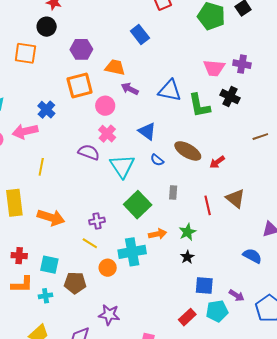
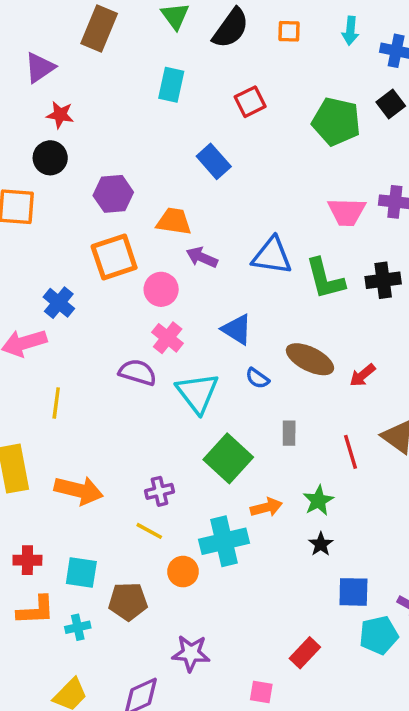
black cross: (230, 97) -> (383, 280), moved, turned -30
red rectangle: (187, 317) -> (305, 653), moved

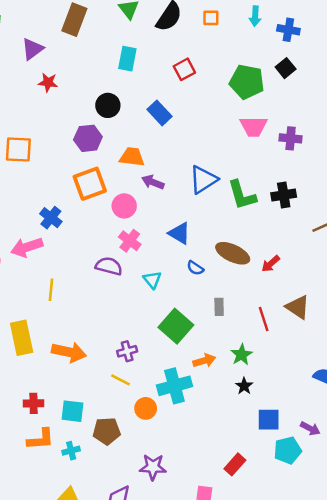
black circle: (50, 158) -> (108, 105), moved
pink trapezoid: (347, 212) -> (254, 127), moved
blue triangle: (272, 256) -> (203, 180), turned -40
cyan triangle: (197, 393) -> (152, 280), size x0.6

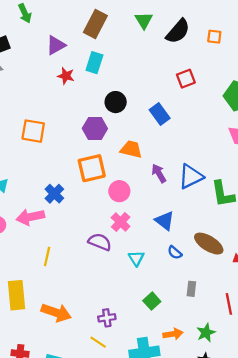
cyan rectangle: (127, 59) -> (94, 63), moved
purple arrow: (153, 182) -> (159, 173), moved, turned 30
green square: (176, 326) -> (152, 301), size x0.6

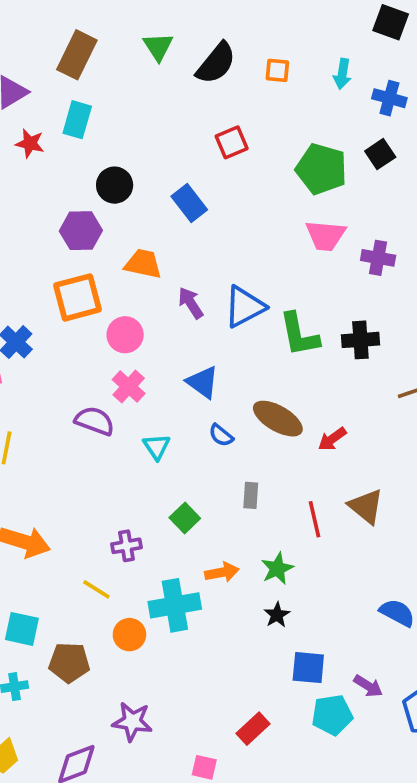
purple cross: (107, 318) -> (127, 546), moved

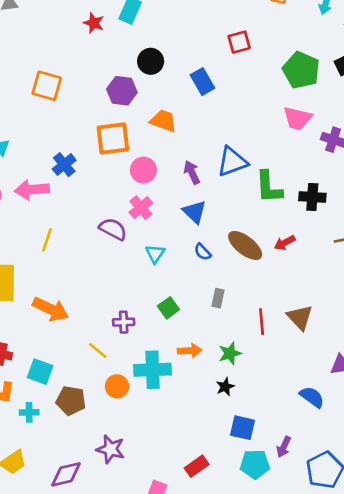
purple arrow: (191, 303) -> (192, 172), moved
red arrow: (332, 439) -> (285, 243), moved
purple arrow: (368, 686) -> (284, 447), turned 75

